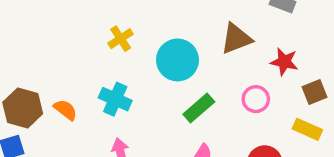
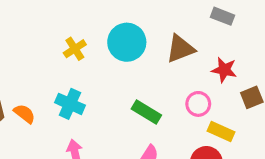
cyan circle: (178, 60) -> (127, 42), moved
green rectangle: (199, 108) -> (146, 112), turned 72
yellow rectangle: (307, 129) -> (221, 132), moved

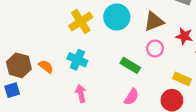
yellow cross: (75, 49) -> (81, 21), size x1.5
pink circle: (198, 104) -> (155, 48), moved

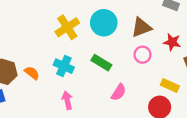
green rectangle: (130, 65) -> (101, 63), moved
pink semicircle: (131, 97) -> (119, 92), moved

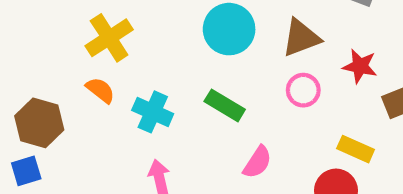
yellow cross: (67, 27) -> (109, 38), moved
orange semicircle: (32, 73) -> (100, 90), moved

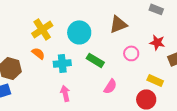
cyan circle: (229, 29) -> (79, 32), moved
brown triangle: (301, 38) -> (118, 24), moved
cyan cross: (153, 112) -> (62, 63), turned -30

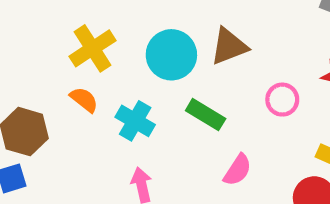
brown triangle: (118, 24) -> (229, 46), moved
cyan cross: (62, 63) -> (135, 121), turned 36

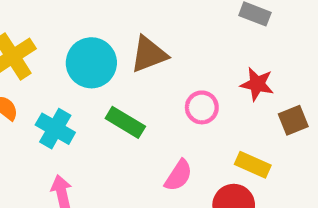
pink semicircle: (238, 170) -> (178, 175), moved

